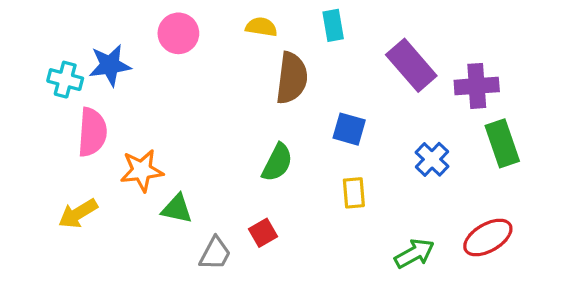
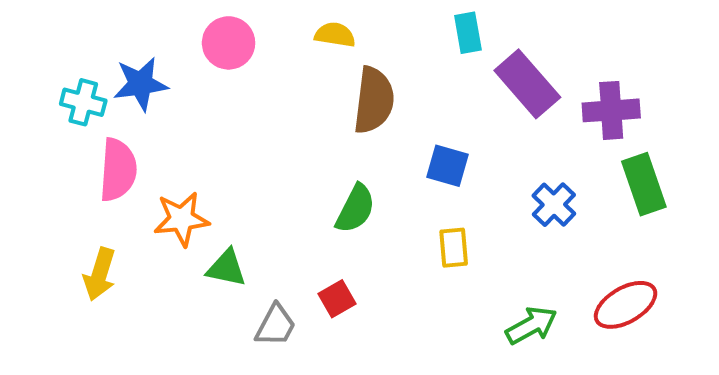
cyan rectangle: (333, 25) -> (468, 33), moved
yellow arrow: (78, 214) -> (100, 274), turned -42

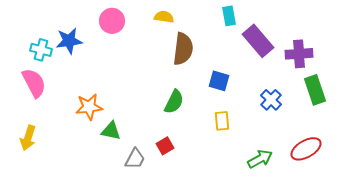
pink semicircle: (118, 170) -> (34, 83), moved, turned -32
yellow arrow: (100, 274) -> (28, 138), moved

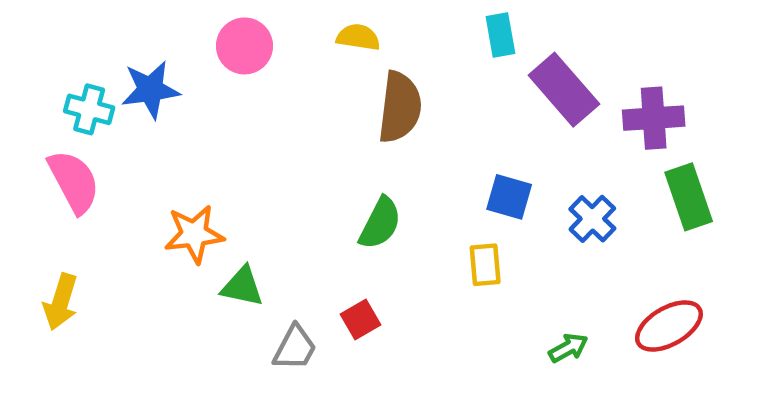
blue square: (219, 81) -> (509, 197), moved
green arrow: (260, 159) -> (568, 348), size x0.7

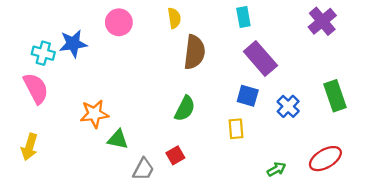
yellow semicircle: (358, 37) -> (174, 18), turned 72
purple rectangle: (564, 90) -> (260, 58), moved
purple cross: (654, 118) -> (322, 21), moved, turned -36

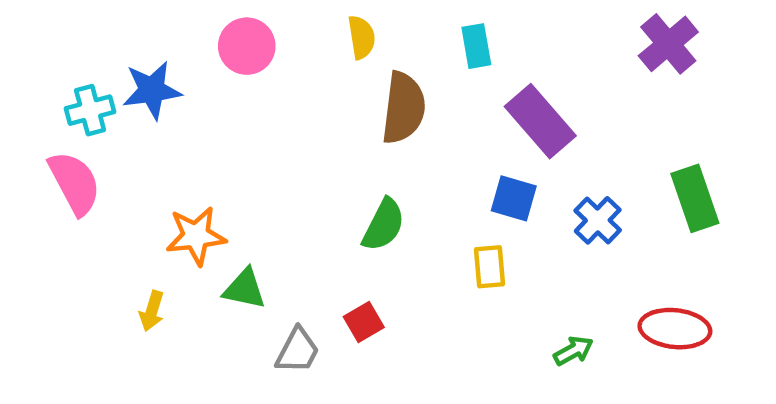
cyan rectangle: (243, 17) -> (476, 46), moved
cyan cross: (43, 53) -> (90, 110), turned -30
yellow arrow: (29, 147) -> (152, 311), moved, size x0.7
red ellipse: (325, 159) -> (675, 329), turned 36

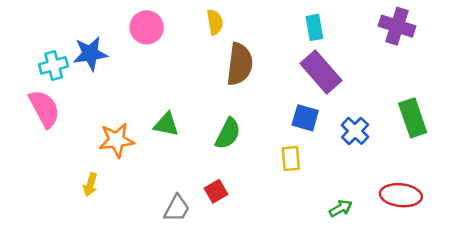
purple cross: (668, 44) -> (397, 26), turned -32
cyan rectangle: (476, 46) -> (314, 27), moved
green triangle: (245, 289) -> (166, 124), moved

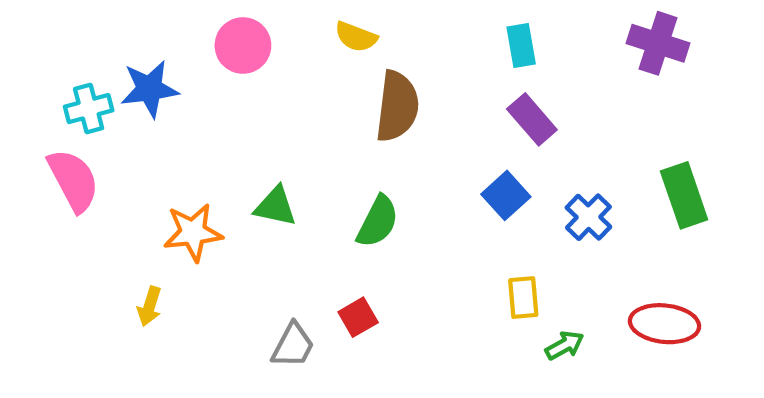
yellow semicircle: (215, 22) -> (356, 37), turned 120
purple rectangle: (321, 72) -> (532, 119), size x0.7
blue square: (305, 118) -> (506, 195), turned 32
yellow rectangle: (291, 158) -> (523, 298), moved

